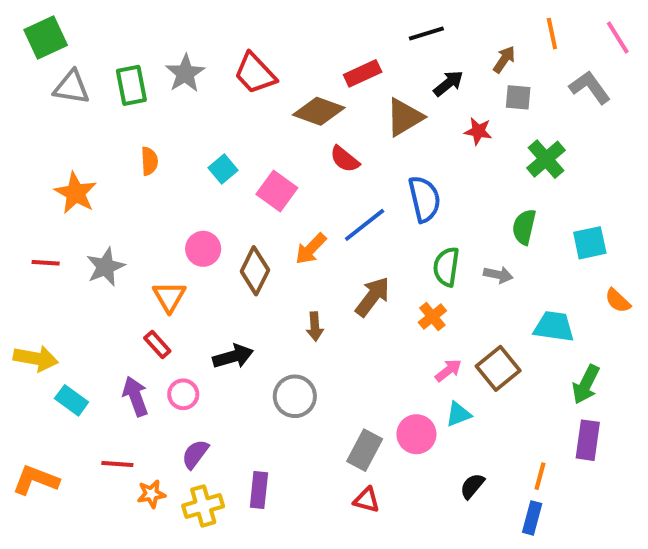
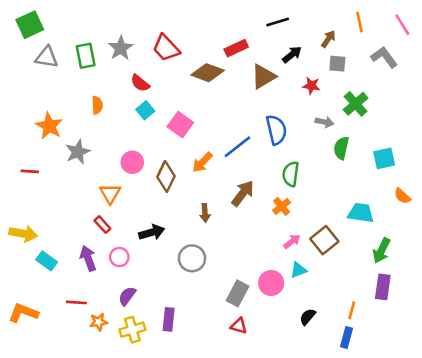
red semicircle: (345, 159) -> (140, 83), moved
gray star: (105, 267) -> (78, 152), moved
gray arrow: (498, 275) -> (324, 122), moved

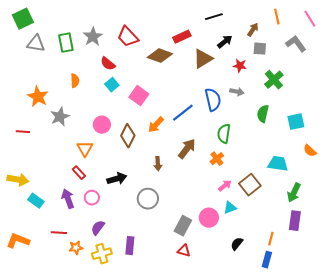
gray arrow: (324, 122) -> (237, 92), moved

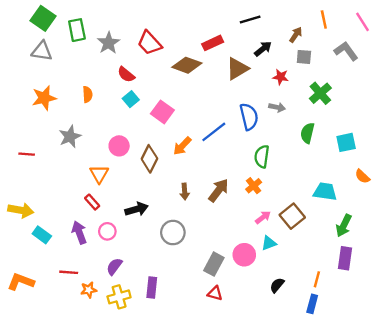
green square: (23, 19) -> (43, 18), moved, turned -30
green rectangle: (66, 43) -> (77, 30), moved
orange star: (38, 97) -> (44, 98), moved, turned 30
brown arrow: (187, 149) -> (219, 190), moved

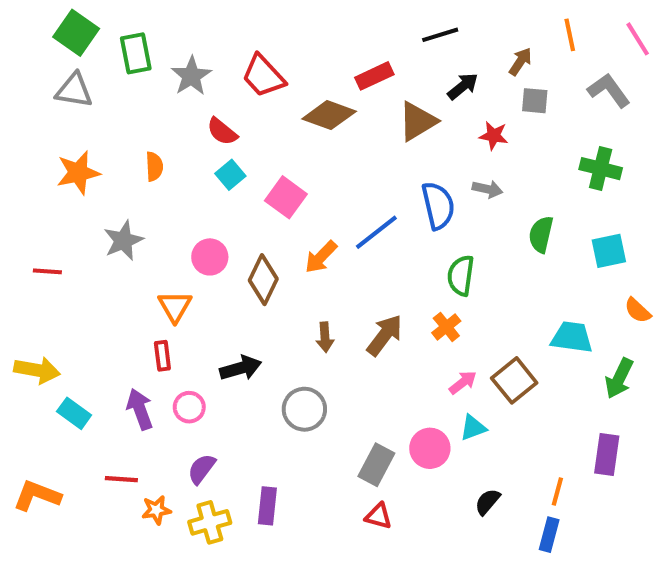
green cross: (320, 93) -> (601, 169), moved, turned -35
red rectangle: (92, 202) -> (162, 356), turned 35
green arrow: (344, 225) -> (619, 378), moved

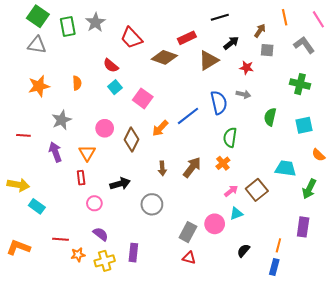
gray star: (191, 76) -> (95, 22), moved
purple arrow: (140, 409) -> (55, 152), moved
purple semicircle: (202, 469) -> (101, 234), turned 91

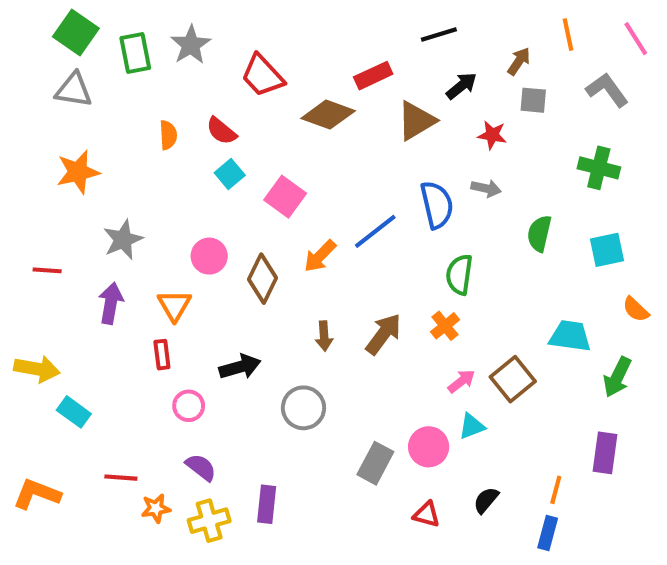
orange semicircle: (77, 83) -> (168, 135), moved
purple arrow: (55, 152) -> (111, 303), turned 30
red triangle: (189, 258) -> (427, 514), moved

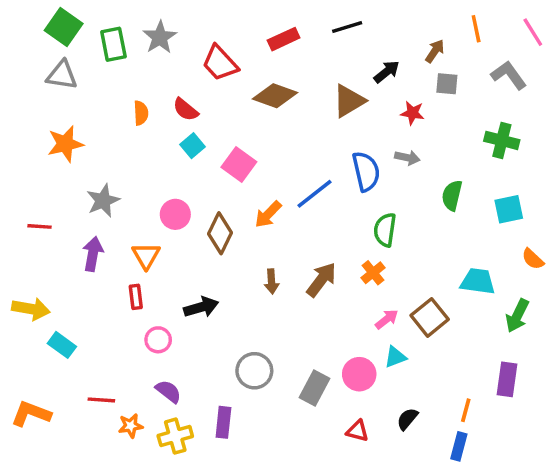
black line: (439, 35) -> (347, 27), moved
red rectangle: (373, 76) -> (284, 39), moved
gray circle: (303, 408) -> (254, 371), moved

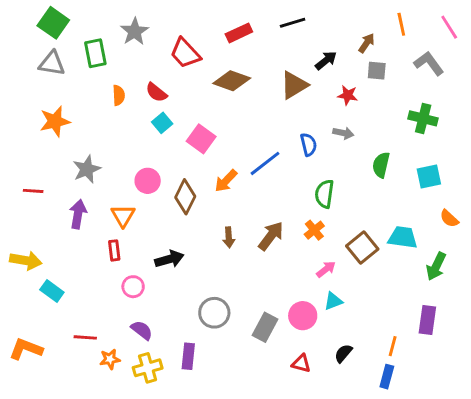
green rectangle: (113, 44) -> (95, 53), moved
blue semicircle: (366, 171) -> (309, 145), size x0.7
brown square: (430, 317) -> (362, 248), moved

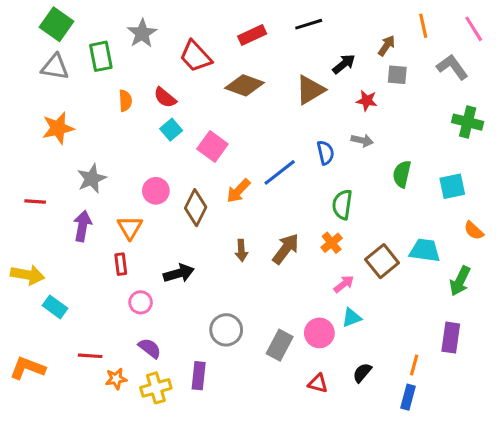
green cross: (423, 118) -> (468, 122), moved

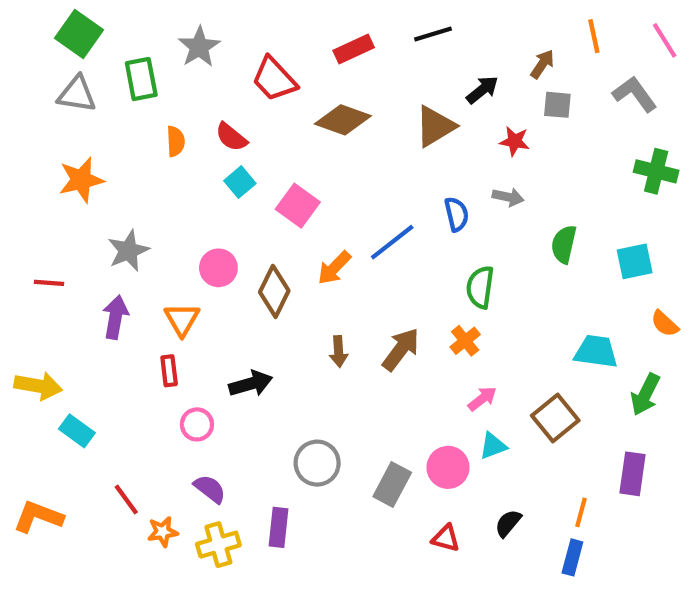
brown square: (382, 261) -> (555, 418), moved
red line: (90, 356) -> (126, 500), turned 50

